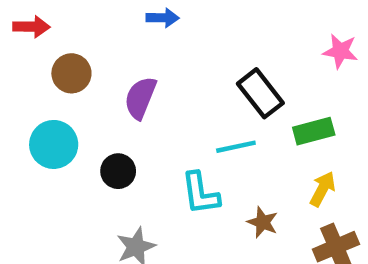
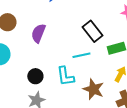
black circle: (118, 171) -> (35, 76), moved
brown star: (263, 222) -> (93, 89), size x1.5

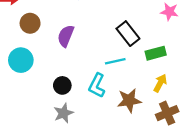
cyan L-shape: (65, 76) -> (97, 85), turned 35
brown star: (93, 89) -> (129, 100), turned -30

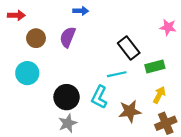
purple semicircle: (66, 36) -> (68, 37), moved
black circle: (62, 85) -> (67, 97), size x1.5

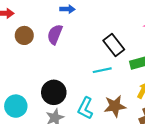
cyan circle: (27, 73) -> (16, 106), moved
cyan L-shape: (99, 97) -> (85, 108), moved

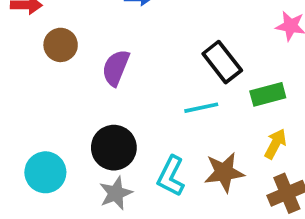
purple semicircle: (55, 34) -> (116, 68), moved

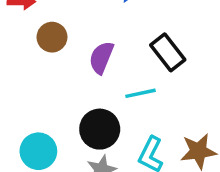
black rectangle: (222, 62) -> (168, 52), moved
cyan line: (201, 108) -> (141, 93), moved

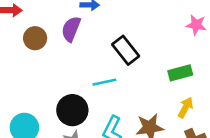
purple semicircle: (101, 58) -> (71, 29), moved

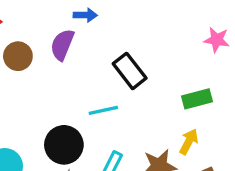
yellow arrow: (186, 107) -> (189, 142), moved

